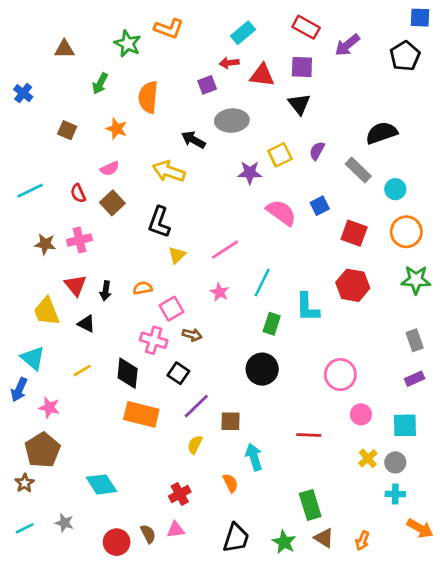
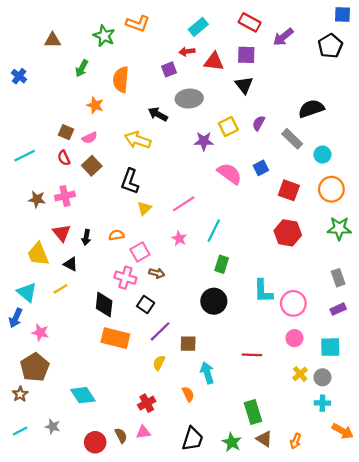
brown square: (67, 130) -> (66, 132), moved
cyan L-shape: (307, 307) -> (263, 291), moved
yellow line: (82, 370) -> (60, 289), moved
pink circle: (340, 375) -> (293, 303), moved

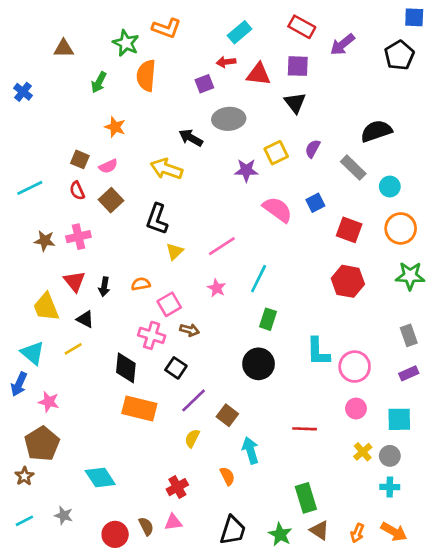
orange semicircle: (121, 79) -> (146, 76), moved
brown square: (188, 344) -> (227, 415), turned 36
orange arrow: (343, 431) -> (394, 532), moved

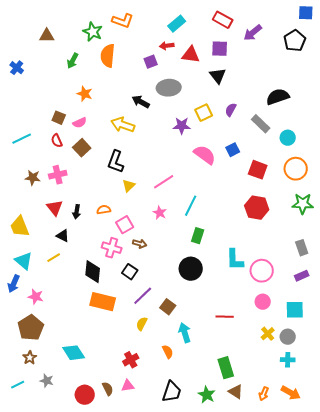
yellow trapezoid: (46, 307) -> (20, 227), moved
brown star: (24, 476) -> (30, 358), moved

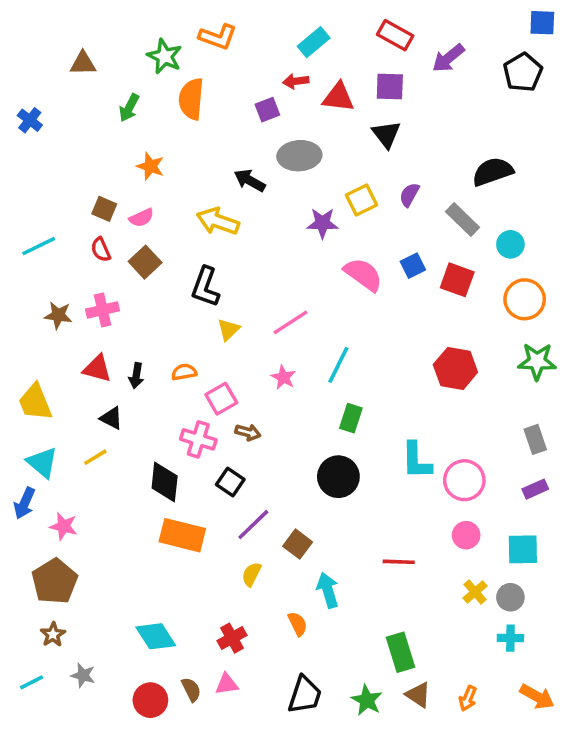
red square: (258, 170) -> (457, 280), moved
red triangle: (55, 208) -> (97, 368), turned -36
cyan diamond: (74, 353) -> (156, 636), moved
orange arrow: (291, 393) -> (537, 697), moved

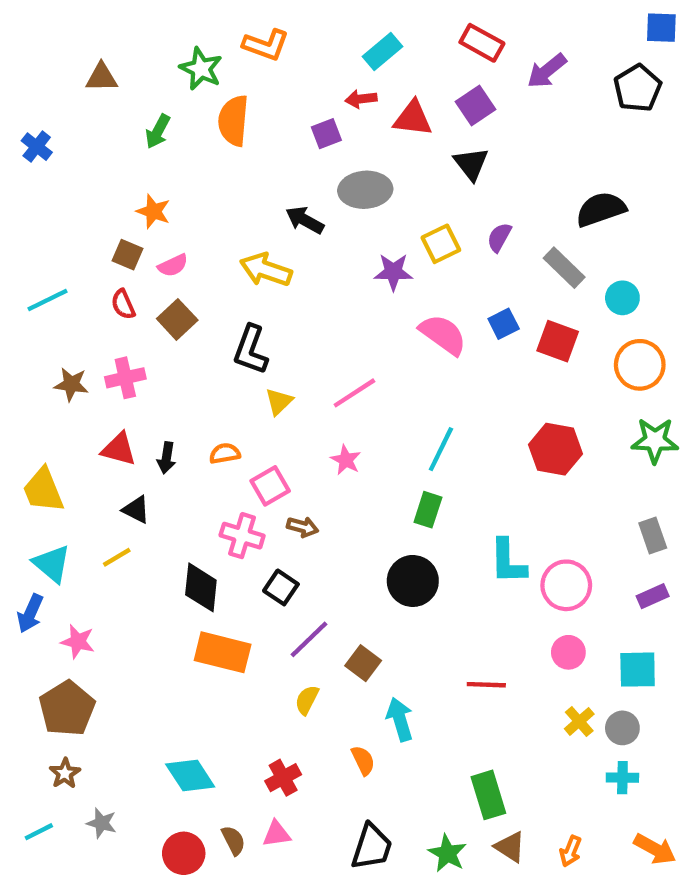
purple square: (390, 86) -> (475, 105), turned -36
orange star: (150, 166) -> (153, 211), moved
cyan line: (338, 365) -> (441, 449), moved

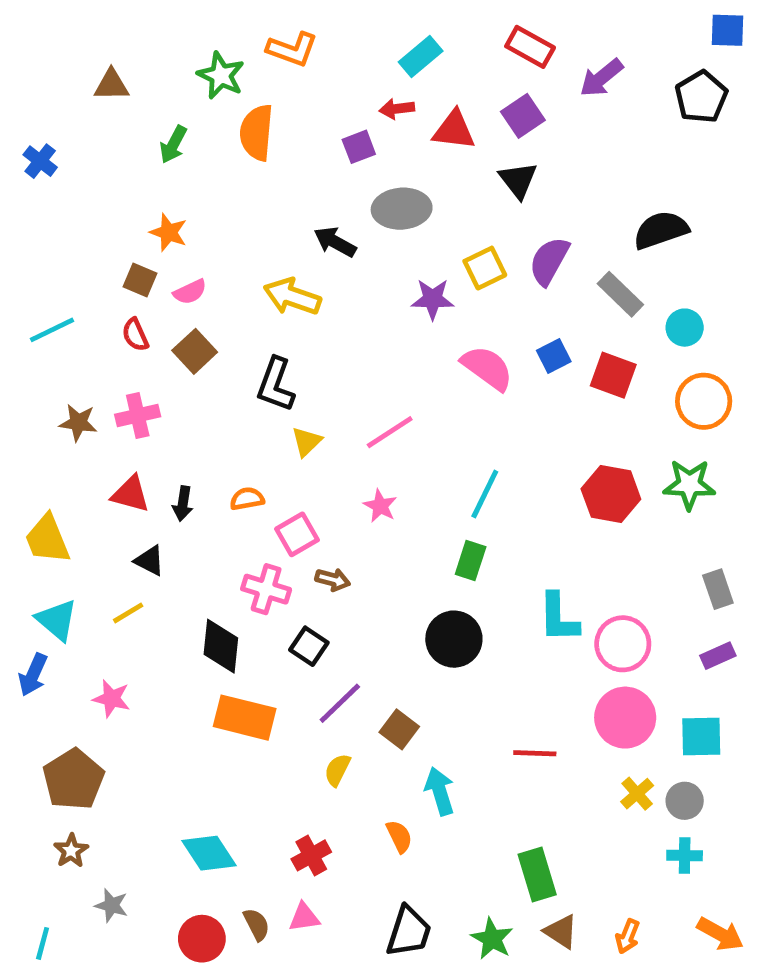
purple semicircle: (499, 237) -> (549, 261), size x1.5
green star: (655, 440) -> (689, 484), moved
pink star: (78, 641) -> (111, 699), moved
pink circle: (568, 652) -> (625, 718), size x1.6
cyan line: (39, 832) -> (43, 943), moved, turned -48

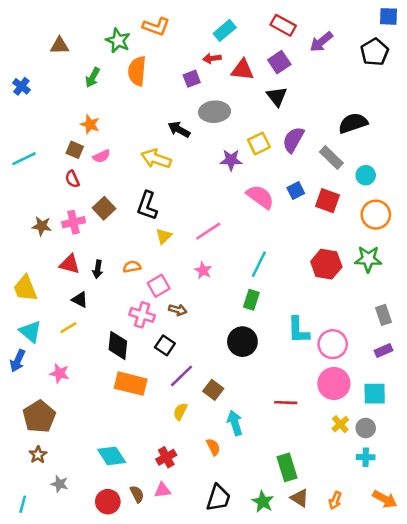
cyan line: (52, 330) -> (24, 159), moved
brown square: (195, 351) -> (104, 208), moved

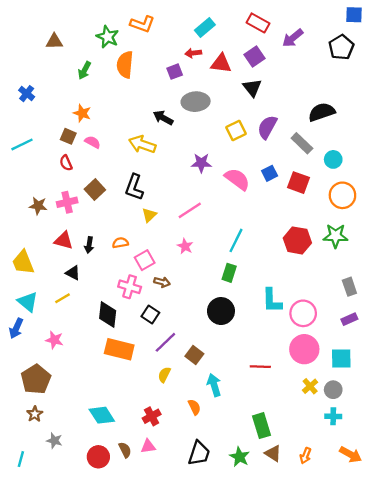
blue cross: (21, 86) -> (27, 94), moved
pink semicircle: (101, 156) -> (93, 142), turned -126
purple star: (231, 160) -> (201, 163), moved

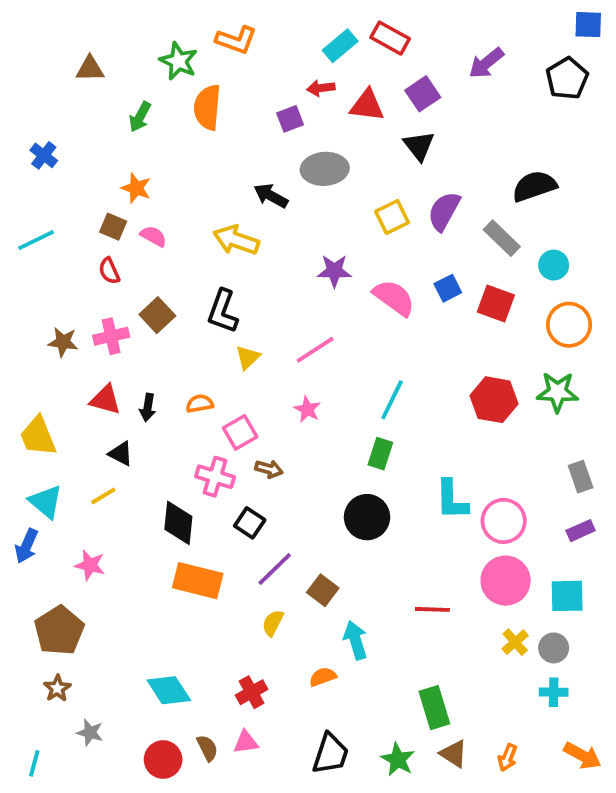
red rectangle: (258, 23) -> (390, 38), moved
orange semicircle: (194, 407) -> (323, 677), turned -84

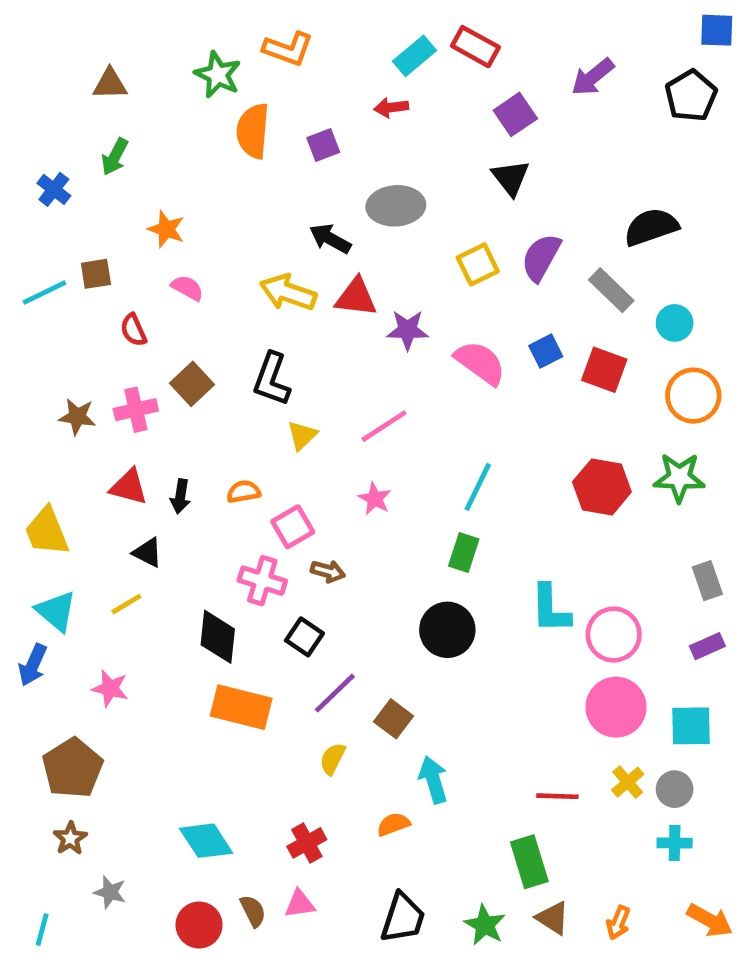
red triangle: (367, 105) -> (356, 297), moved
green arrow: (140, 117) -> (115, 157), moved
purple square: (290, 119) -> (323, 145), moved
brown square: (113, 227) -> (96, 274), moved, turned -32
red line: (432, 609) -> (557, 796), moved

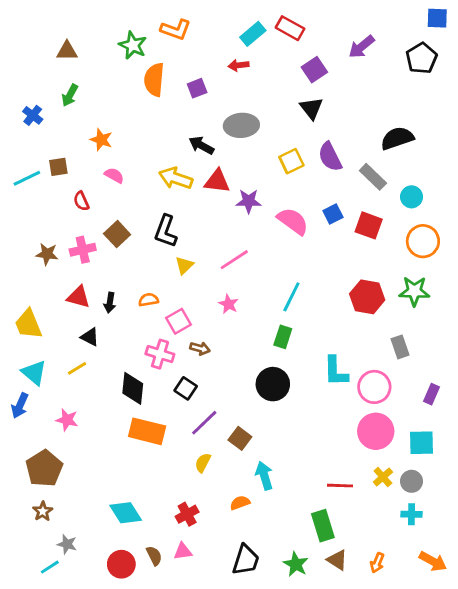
purple semicircle: (541, 257) -> (330, 157), turned -56
gray rectangle: (707, 581) -> (400, 347), moved
purple rectangle: (707, 646) -> (432, 394), turned -42
cyan line: (42, 930) -> (50, 567), moved, turned 42

